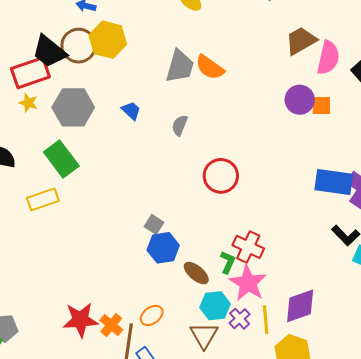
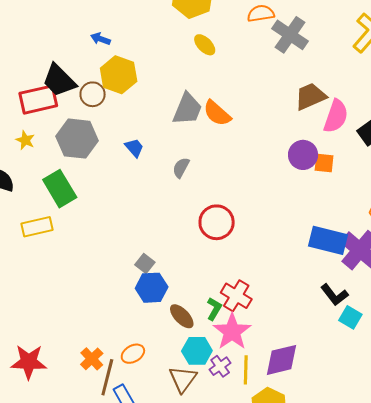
brown circle: (79, 46) -> (93, 94), moved, size x0.7
yellow star: (28, 103) -> (25, 140), moved
red star: (80, 320) -> (29, 362), moved

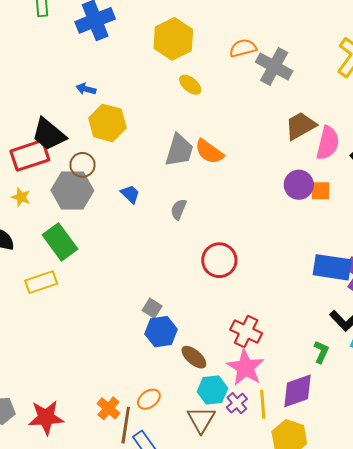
brown circle: (93, 94) -> (82, 165), moved
green L-shape: (214, 309) -> (321, 352), moved

